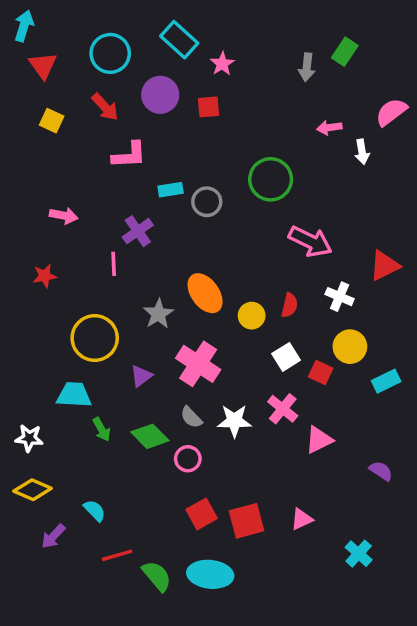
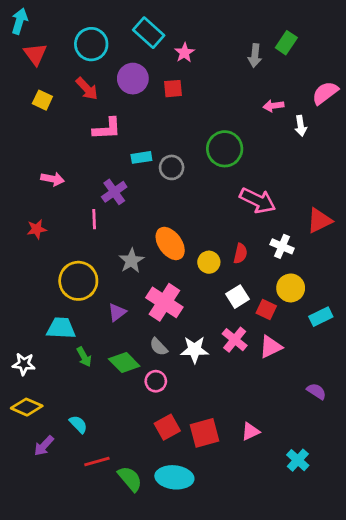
pink triangle: (319, 440) -> (271, 347), moved

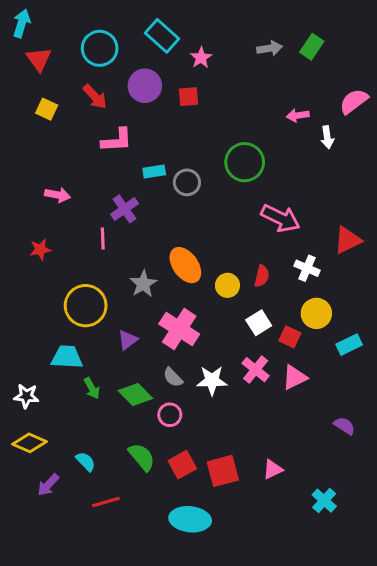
gray arrow: (255, 56) -> (270, 48), moved, turned -105
green semicircle: (130, 479) -> (142, 457), moved

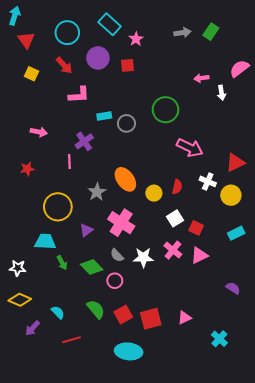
yellow circle: (316, 313) -> (231, 195), moved

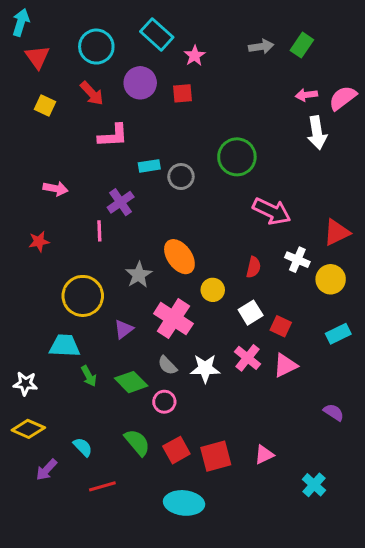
pink arrow: (201, 78) -> (306, 95), moved
white arrow: (221, 93) -> (317, 133), size x1.5
yellow circle: (154, 193) -> (213, 290), moved

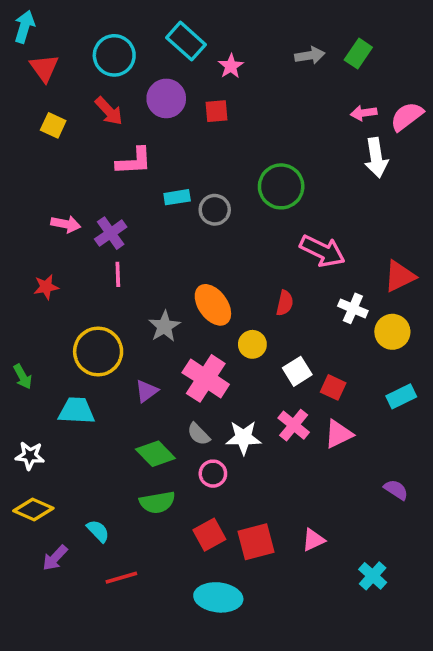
purple cross: (121, 202) -> (111, 233), moved
red semicircle: (254, 267) -> (285, 303), moved
green arrow: (89, 376) -> (23, 377), moved
pink circle: (164, 402) -> (213, 474), moved
green semicircle: (137, 443) -> (157, 502), moved, turned 120

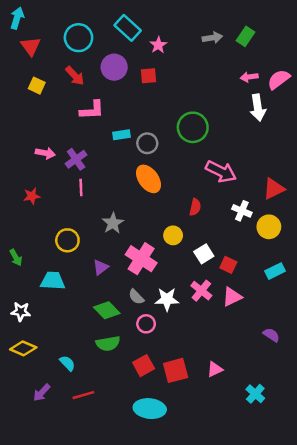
orange ellipse: (213, 305) -> (148, 179), moved
yellow circle: (98, 352) -> (67, 240), size x0.7
purple arrow: (55, 558) -> (42, 393), moved

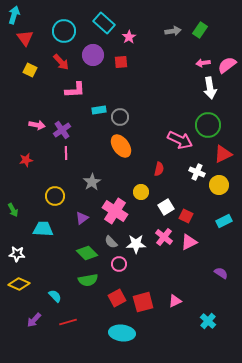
green circle: (193, 127) -> (208, 125), moved

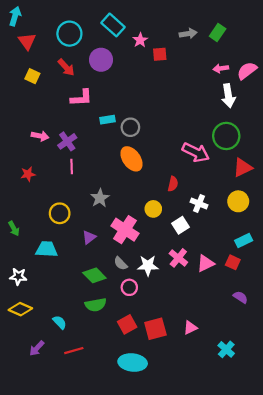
red square: (121, 62) -> (160, 54), moved
white cross: (197, 172) -> (199, 203), moved
red square: (186, 216) -> (233, 262), moved

